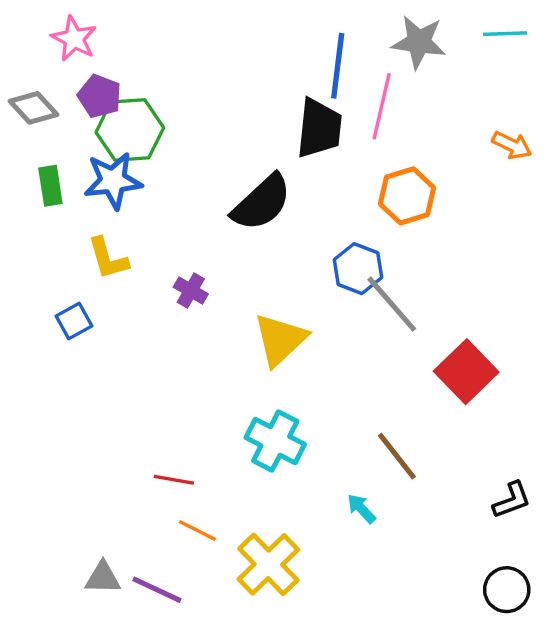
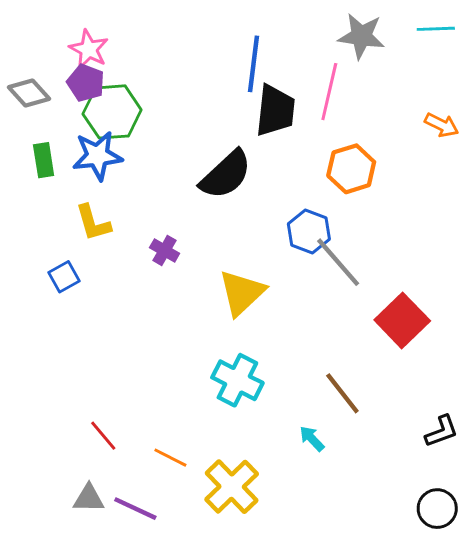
pink star: (74, 39) -> (89, 49), moved
blue line: (338, 66) -> (253, 64), moved
red line: (174, 480) -> (103, 436), moved, turned 40

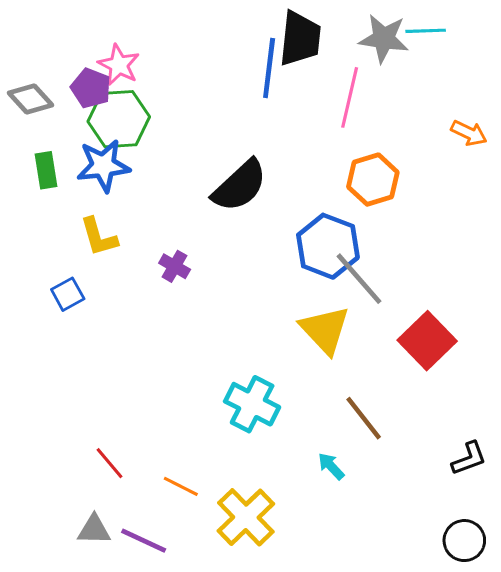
cyan line: (436, 29) -> (426, 31), moved
pink star: (89, 49) -> (119, 65), moved
black trapezoid: (275, 110) -> (300, 39), moved
blue hexagon: (309, 232) -> (328, 246), size x1.4
yellow triangle: (242, 293) -> (325, 330), moved, turned -30

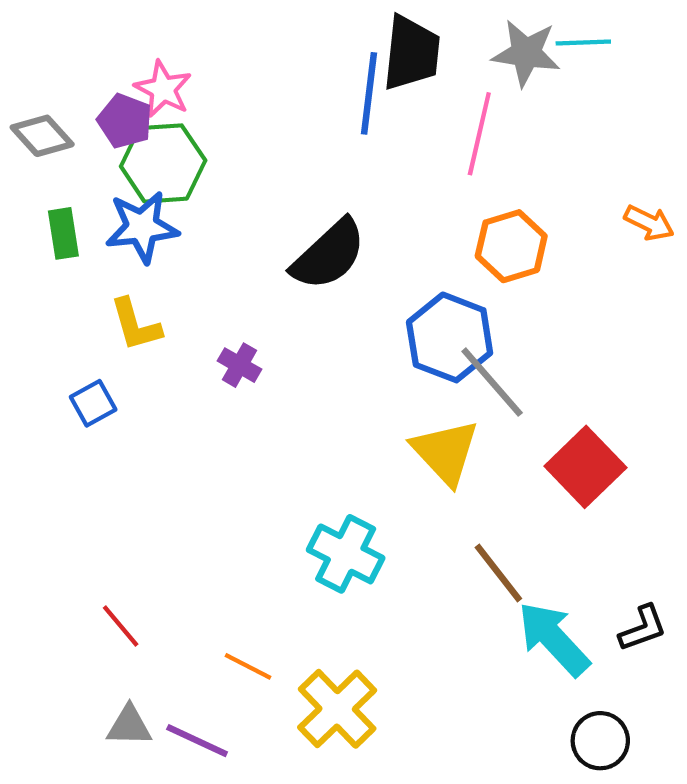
orange arrow: (469, 133) -> (649, 223), moved
red line: (110, 463) -> (121, 626), moved
cyan arrow: (331, 466) -> (554, 639), moved, size x2.0
black circle: (464, 541) -> (600, 741), moved

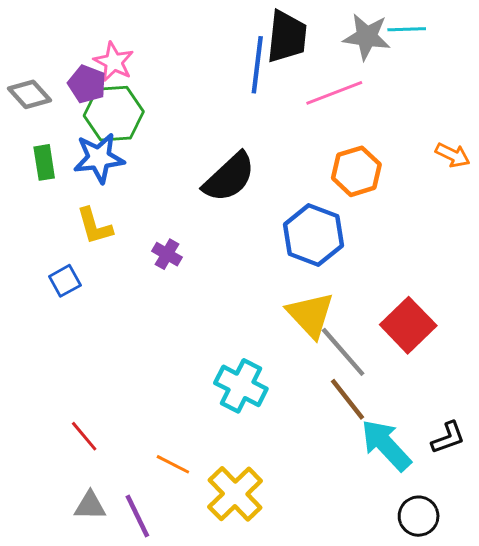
pink line: (479, 134) -> (334, 93), turned 56
gray line: (492, 382) -> (343, 352), moved
purple line: (197, 741) -> (137, 516), turned 39

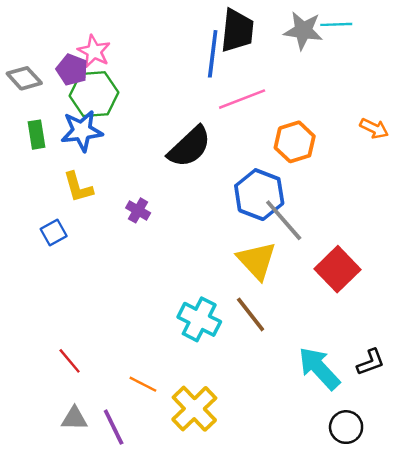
pink line: (334, 93) -> (242, 99), moved
gray line: (343, 352) -> (284, 220), moved
brown line: (348, 399) -> (251, 314), moved

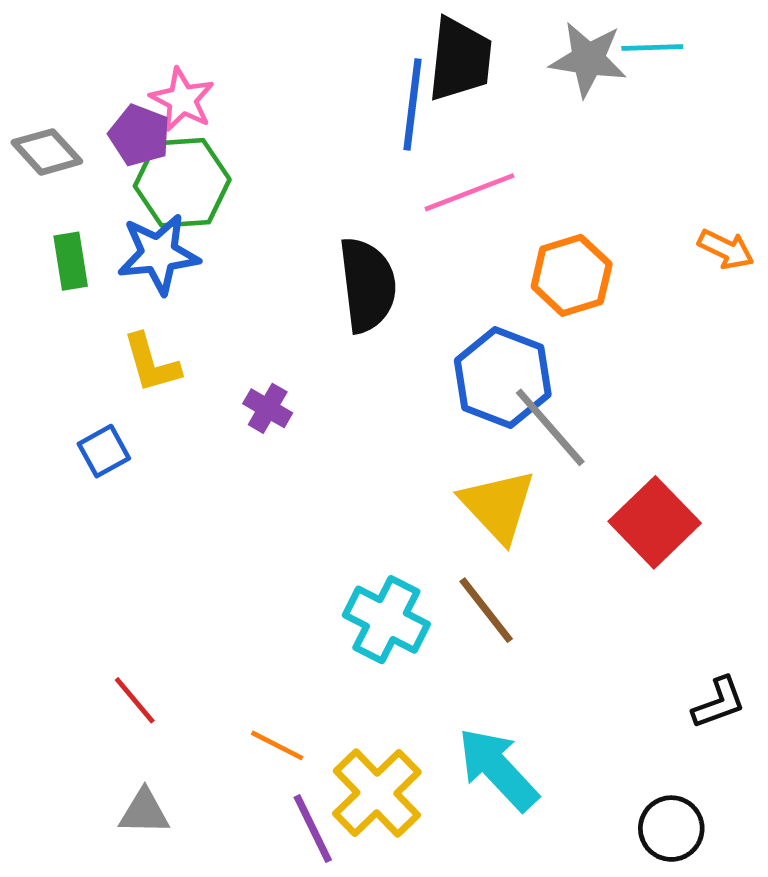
black semicircle: (189, 147) -> (367, 285), turned -54
cyan arrow: (319, 368) -> (498, 769), moved
purple line: (114, 427) -> (313, 829), moved

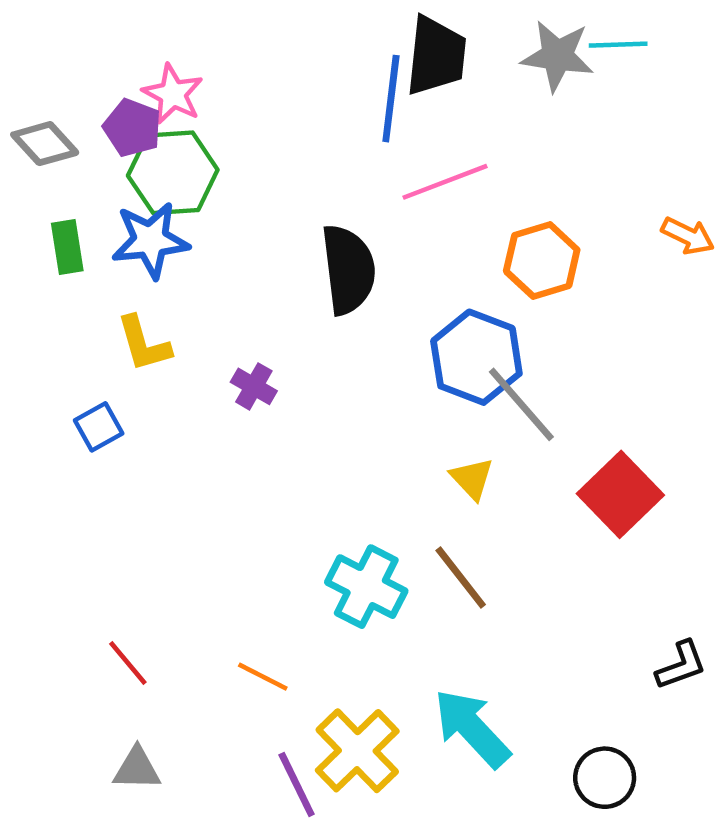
yellow triangle: (498, 506) -> (472, 479), size x0.6
orange line: (277, 745) -> (263, 677), moved
black circle: (671, 829) -> (605, 778), moved

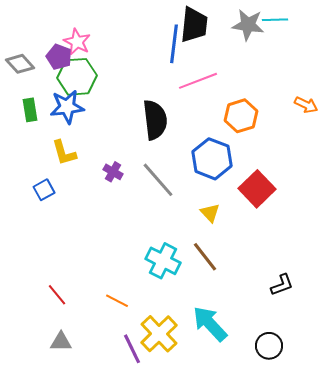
gray line: (521, 404) -> (158, 180), moved
red square: (620, 494) -> (257, 189), moved
black L-shape: (681, 665) -> (282, 285), moved

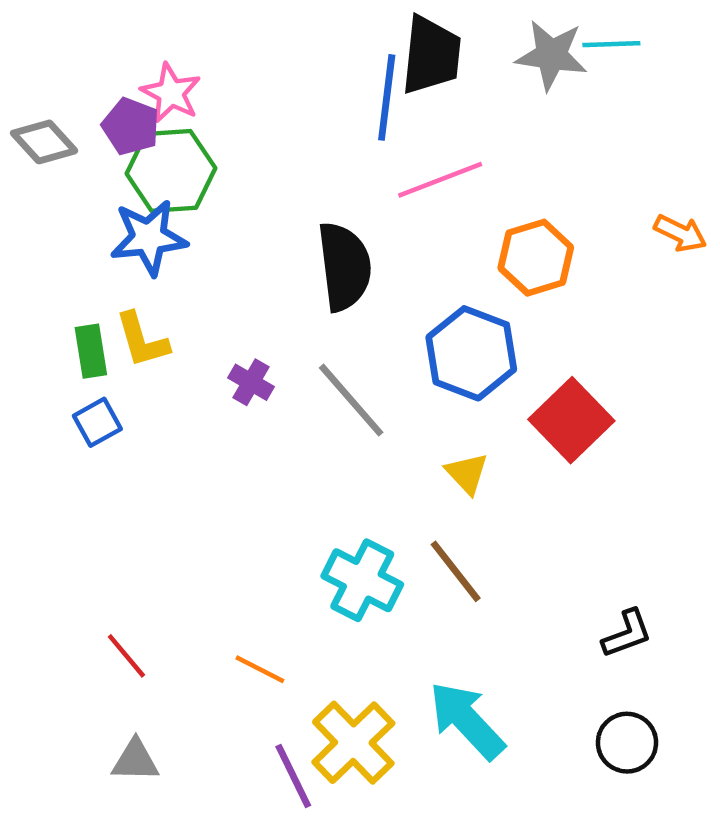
green rectangle: (30, 110) -> (91, 351), moved
black circle: (269, 346) -> (627, 743), moved

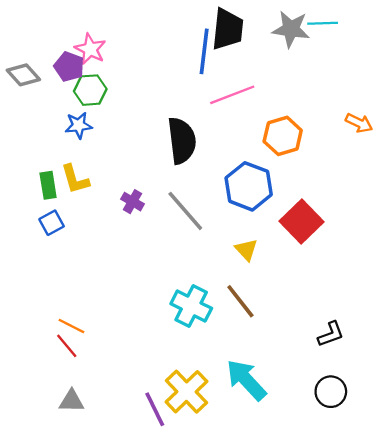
green hexagon: (171, 171) -> (90, 90), size x0.7
blue star: (149, 238) -> (79, 125), size x0.7
orange line: (260, 669) -> (71, 326), moved

